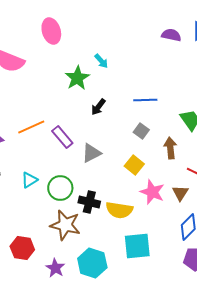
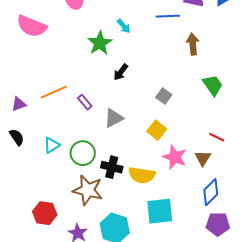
blue line: (145, 100) -> (168, 16), moved
purple rectangle: (62, 137) -> (85, 102), size x0.7
brown arrow: (170, 148) -> (193, 44), moved

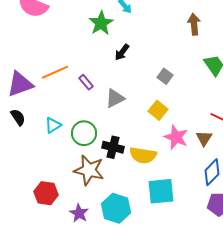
purple triangle: (19, 104) -> (20, 84), size x1.8

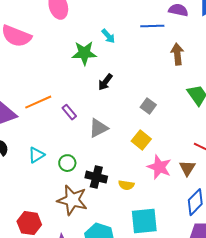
green star: (101, 23) -> (84, 53), turned 30
green circle: (84, 133) -> (67, 163), size x0.7
yellow semicircle: (143, 155) -> (126, 185), size x0.6

